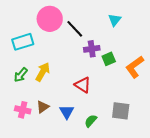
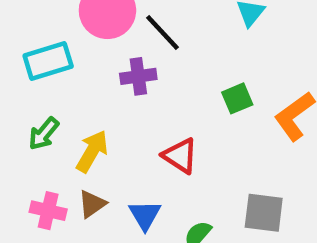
purple cross: (92, 49) -> (138, 76), moved
yellow arrow: (43, 72) -> (92, 151), moved

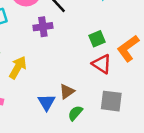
red triangle: (180, 156) -> (102, 64), moved
brown triangle: (92, 204) -> (67, 92), moved

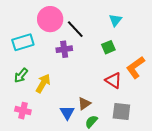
green square: (97, 39) -> (108, 47), moved

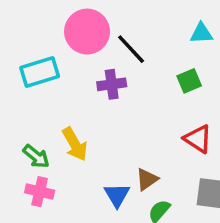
cyan triangle: (115, 20) -> (201, 33), turned 48
green arrow: (21, 75) -> (36, 156), moved, turned -91
yellow arrow: (43, 83) -> (75, 144), turned 120

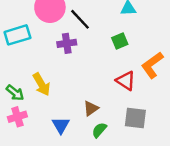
pink cross: (40, 192) -> (17, 117), turned -30
blue triangle: (117, 195) -> (61, 125), moved

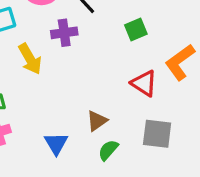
yellow arrow: (41, 84) -> (30, 59), moved

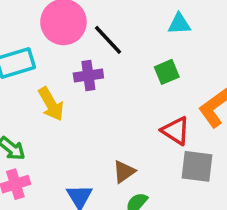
gray square: (157, 134) -> (197, 166), moved

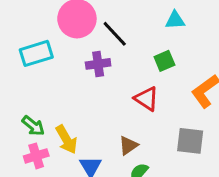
yellow arrow: (51, 104) -> (66, 139), moved
red triangle: (176, 131) -> (146, 99), moved

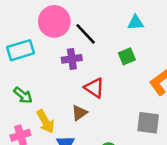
red triangle: (146, 99) -> (94, 88), moved
green arrow: (33, 126) -> (23, 95), moved
brown triangle: (128, 145) -> (79, 113), moved

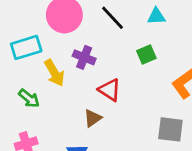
black line: (86, 34) -> (112, 18), moved
purple cross: (72, 59) -> (84, 57), turned 30
yellow arrow: (46, 122) -> (54, 73), moved

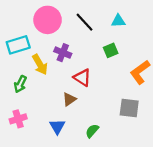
green arrow: (29, 98) -> (20, 84), turned 77

